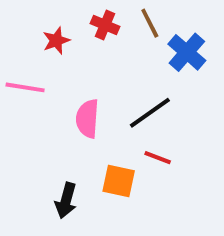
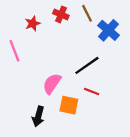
pink line: (25, 87) -> (14, 51), turned 60
pink semicircle: (87, 119) -> (52, 84), moved, turned 30

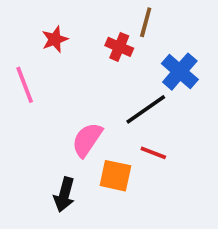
brown line: (87, 13) -> (146, 22), turned 42
red cross: (61, 14) -> (119, 47), moved
blue cross: (109, 30) -> (180, 72), moved

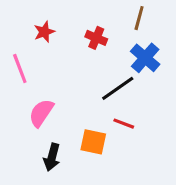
brown line: (146, 22) -> (139, 18), moved
pink semicircle: (87, 140) -> (41, 113), moved

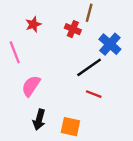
brown line: (139, 18) -> (89, 13), moved
orange square: (93, 142) -> (70, 127), moved

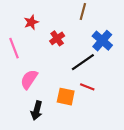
red cross: (73, 29) -> (57, 38), moved, turned 32
orange square: (70, 127) -> (66, 97), moved

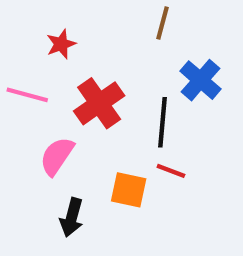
red cross: (57, 38) -> (99, 103), moved, size x1.6
pink line: (14, 48) -> (27, 95), turned -54
black line: (83, 62) -> (162, 122), turned -50

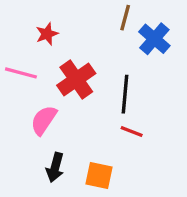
blue cross: (201, 80) -> (154, 39), moved
orange square: (129, 190) -> (99, 175), moved

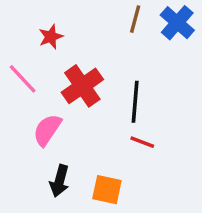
blue cross: (154, 39) -> (177, 23), moved
pink line: (21, 73) -> (23, 79), turned 32

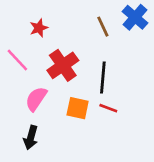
brown line: (135, 19) -> (103, 27), moved, turned -40
black arrow: (60, 181) -> (31, 138), moved
orange square: (107, 190) -> (78, 108), moved

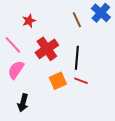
pink semicircle: (36, 99) -> (16, 70), moved
orange square: (78, 108) -> (58, 81), turned -36

